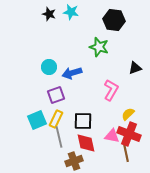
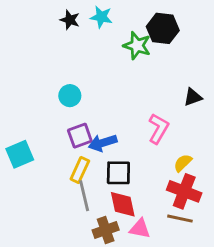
green star: (99, 47) -> (137, 46), moved
blue arrow: (72, 73) -> (103, 143), moved
cyan square: (37, 120) -> (20, 154), moved
pink triangle: (112, 136) -> (140, 229), moved
brown line: (126, 153) -> (180, 219), turned -66

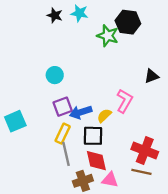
yellow semicircle: (183, 163) -> (104, 116), moved

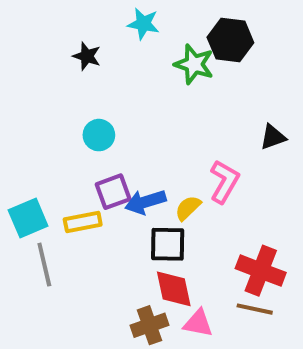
black star: (55, 15) -> (87, 56), moved
yellow rectangle: (63, 134) -> (83, 222), moved, turned 54
gray line: (66, 154) -> (44, 265), moved

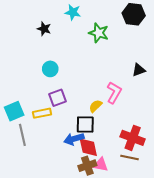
black hexagon: (230, 40) -> (134, 14), moved
blue arrow: (145, 202) -> (74, 139), moved
brown cross: (149, 325) -> (87, 166), moved

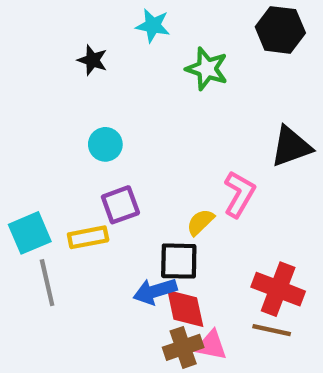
black triangle: (139, 70) -> (291, 147), size x1.5

